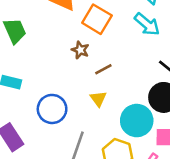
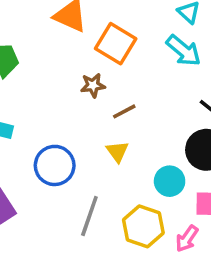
brown star: (80, 50) -> (93, 85), turned -30
cyan circle: (137, 121) -> (170, 181), size x0.7

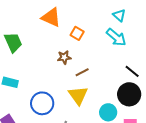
orange square: (116, 44) -> (77, 33), size x0.6
yellow triangle: (117, 152) -> (78, 95), size x1.5

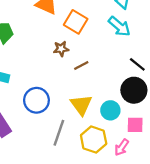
orange square: (77, 33) -> (76, 22), size x1.5
yellow triangle: (78, 95) -> (81, 105), moved

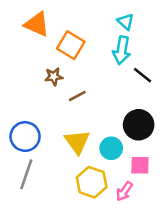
cyan arrow: (119, 26) -> (122, 50), turned 60
black line: (137, 64) -> (143, 75), moved
gray line: (59, 133) -> (26, 174), moved

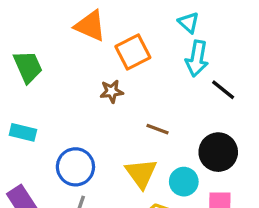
cyan triangle: (126, 22) -> (189, 22), moved
orange square: (71, 45) -> (133, 52), turned 32
brown line: (77, 96) -> (158, 129), moved, turned 48

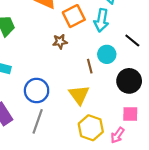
cyan arrow: (197, 59) -> (101, 20), moved
brown line: (158, 129) -> (90, 66), turned 56
cyan circle: (184, 182) -> (107, 54), moved

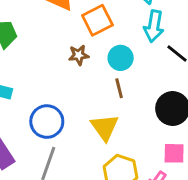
cyan arrow: (101, 20) -> (154, 26), moved
cyan circle: (107, 54) -> (121, 58), moved

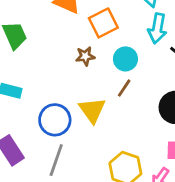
brown line: (119, 88) -> (124, 88), turned 48
yellow triangle: (105, 127) -> (92, 110), moved

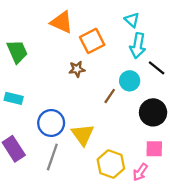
cyan circle: (125, 59) -> (130, 81), moved
yellow triangle: (92, 110) -> (83, 135), moved

